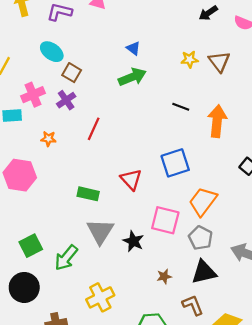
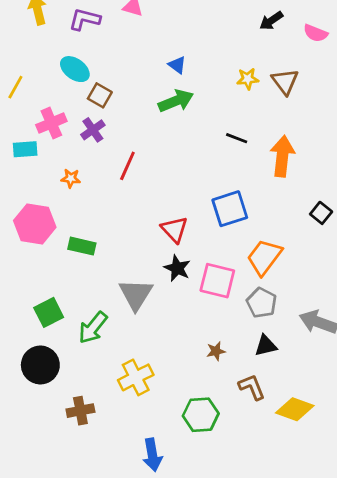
green rectangle: (88, 194) -> (82, 246), moved
black star: (133, 241) -> (177, 268), moved
black triangle: (204, 272) -> (266, 346), size x0.7

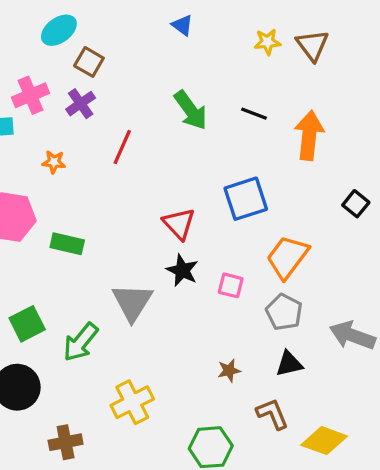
cyan ellipse: (75, 69) -> (59, 30), turned -72
green arrow: (176, 101) -> (191, 110), moved, turned 76
pink square: (217, 281) -> (231, 285), size x0.6

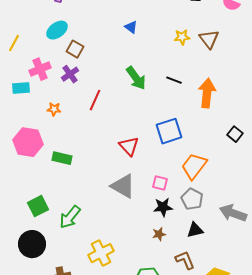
black star: (182, 270) -> (163, 207), moved, turned -30
gray triangle: (132, 302) -> (123, 186), moved, turned -32

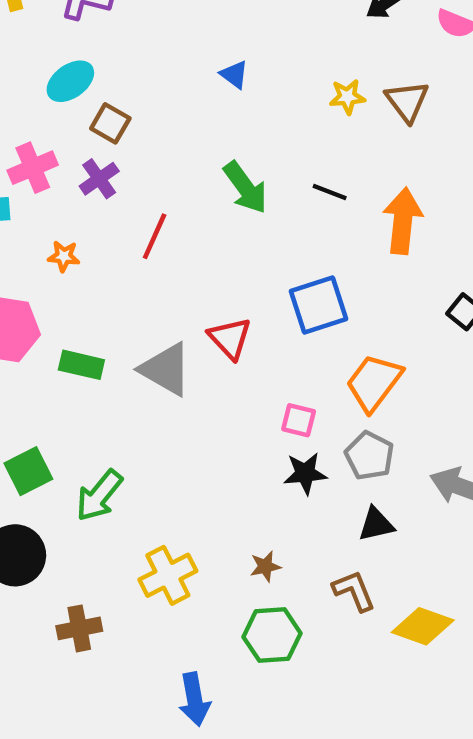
gray triangle: (123, 186) -> (166, 369), moved
brown star: (159, 234) -> (265, 566), moved

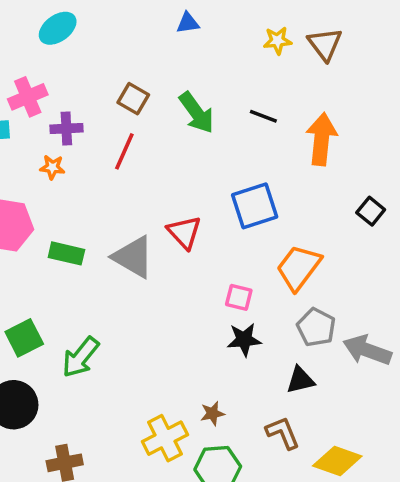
blue triangle: (234, 75) -> (188, 23), turned -45
brown square: (110, 123) -> (133, 99), moved
purple cross: (99, 179) -> (66, 129), moved, turned 32
gray pentagon: (369, 456) -> (316, 327), moved
yellow cross: (168, 575) -> (165, 438), moved

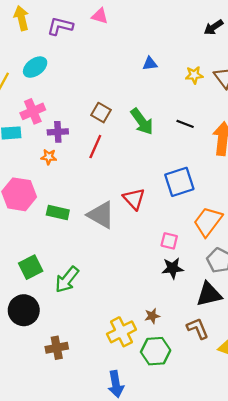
blue triangle: (188, 23) -> (150, 64), moved
cyan ellipse: (58, 28) -> (35, 67), moved
black triangle: (300, 380) -> (209, 294), size x1.4

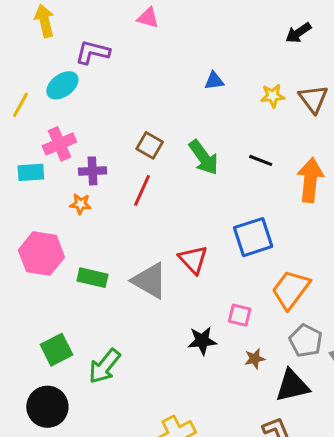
purple L-shape: (60, 26) -> (92, 52), moved
black star: (173, 268) -> (202, 341), moved
brown star: (152, 316) -> (255, 359), moved

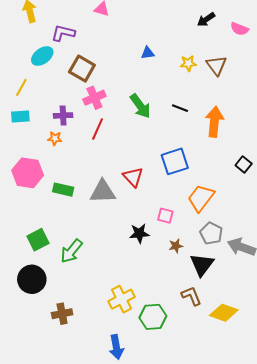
yellow line: (20, 105) -> (21, 87), moved
pink cross: (59, 144) -> (94, 98), moved
brown square: (150, 145) -> (82, 69), moved, size x1.4
gray triangle: (150, 281) -> (103, 192), turned -32
black triangle: (292, 386) -> (202, 265), turned -40

